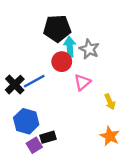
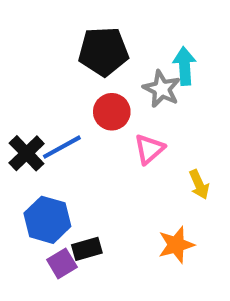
cyan arrow: (70, 47) -> (185, 66), moved
orange star: (110, 136) -> (176, 245), moved, turned 30

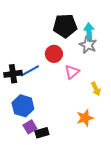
black pentagon: (103, 51) -> (65, 26), moved
gray star: (162, 89) -> (88, 45), moved
black cross: (27, 153) -> (13, 74), turned 36
black rectangle: (87, 249) -> (42, 133), moved

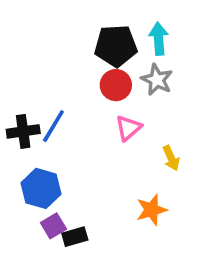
cyan arrow: (89, 32) -> (159, 39), moved
red circle: (54, 54) -> (116, 85), moved
blue line: (30, 71) -> (53, 126), turned -30

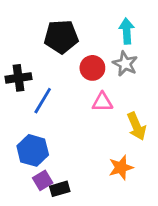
black pentagon: (116, 46) -> (61, 37), moved
pink triangle: (128, 128) -> (102, 102), turned 40
black cross: (23, 131) -> (18, 78), moved
yellow arrow: (171, 158) -> (137, 126), size x1.4

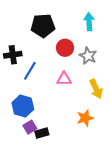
gray star: (125, 64) -> (88, 56), moved
pink triangle: (102, 102) -> (64, 79), moved

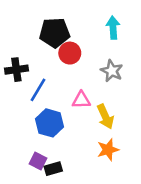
red circle: (65, 48) -> (70, 53), moved
yellow arrow: (96, 89) -> (105, 117), moved
blue hexagon: (23, 106) -> (49, 123), moved
purple square: (30, 127) -> (38, 161), turned -32

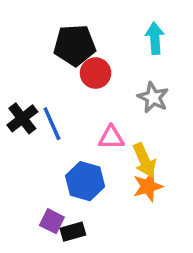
black cross: (16, 70) -> (22, 118), moved, turned -30
blue line: (38, 90) -> (52, 124), turned -55
blue hexagon: (49, 123) -> (85, 181), moved
orange star: (108, 150) -> (148, 186), moved

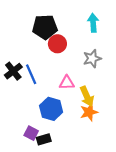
gray star: (153, 97) -> (92, 59), turned 30

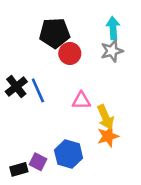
gray star: (92, 59) -> (112, 51), moved
blue hexagon: (51, 109) -> (69, 154), moved
black rectangle: (44, 139) -> (19, 169), moved

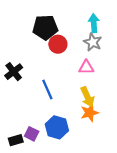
gray star: (112, 51) -> (93, 42), turned -30
blue line: (38, 90) -> (47, 90), moved
pink triangle: (81, 101) -> (86, 67), moved

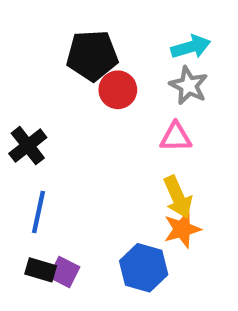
cyan arrow: (94, 23) -> (191, 47), turned 78
blue line: (47, 90) -> (39, 212), moved, turned 36
blue hexagon: (57, 127) -> (144, 268), moved
black rectangle: (16, 140) -> (41, 270), moved, turned 32

